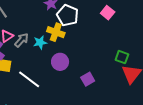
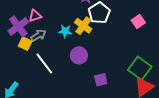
gray arrow: (22, 40) -> (38, 35), moved
green square: (122, 57) -> (140, 68), size x1.6

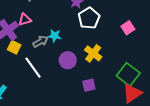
yellow cross: (83, 26) -> (93, 53), moved
gray arrow: (38, 35) -> (40, 41), moved

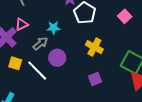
cyan star: (55, 36) -> (54, 28), moved
yellow square: (14, 47) -> (15, 63), moved
purple circle: (68, 60) -> (57, 58), moved

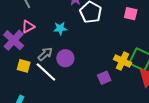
pink square: (125, 16) -> (131, 14), turned -32
gray arrow: (40, 44) -> (45, 54), moved
yellow cross: (94, 47) -> (123, 61), moved

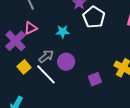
yellow square: (24, 66) -> (24, 67), turned 32
purple square: (104, 78) -> (95, 79), moved

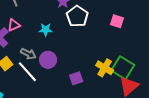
gray arrow: (46, 56) -> (28, 54), turned 63

